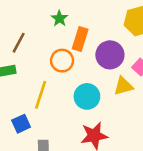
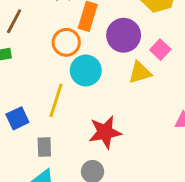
yellow line: (41, 95) -> (56, 100), moved
cyan circle: (87, 96) -> (86, 70), moved

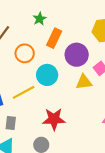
orange circle: (66, 42) -> (25, 53), moved
yellow line: (56, 100) -> (24, 92), turned 35

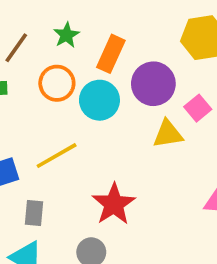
green star: (40, 19) -> (66, 35), moved
cyan circle: (47, 75) -> (99, 100), moved
red star: (54, 119) -> (114, 204), turned -30

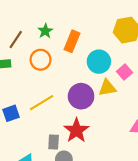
purple circle: (153, 84) -> (81, 96), moved
cyan circle: (99, 100) -> (99, 62), moved
gray rectangle: (34, 213) -> (54, 142), moved

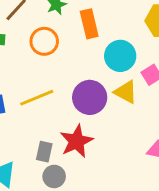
orange rectangle: (72, 41) -> (89, 24), turned -45
yellow triangle: (107, 88) -> (126, 92), turned 30

